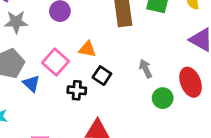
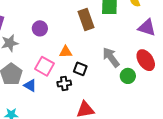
gray arrow: (146, 69) -> (111, 57), size x1.5

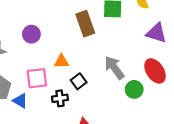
pink square: (44, 66) -> (37, 78), turned -36
black square: (80, 69) -> (79, 81), turned 32

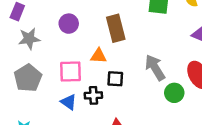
brown rectangle: (85, 24) -> (116, 28), moved
black square: (79, 81) -> (115, 79), turned 35
blue triangle: (20, 101) -> (69, 102), moved

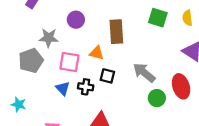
gray star: (29, 39) -> (49, 38), moved
gray arrow: (155, 67) -> (144, 73), turned -30

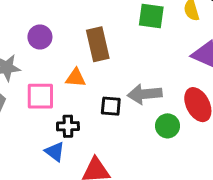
gray arrow: (144, 73) -> (145, 94), turned -35
black square: (107, 76) -> (111, 106), moved
blue triangle: (63, 88) -> (55, 152), moved

